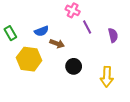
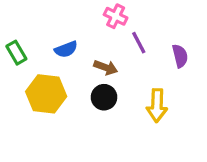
brown arrow: (57, 44) -> (106, 67), moved
black circle: (74, 66) -> (104, 97), moved
yellow arrow: (107, 77) -> (157, 105), moved

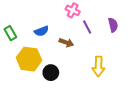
purple semicircle: (180, 56) -> (113, 25), moved
black circle: (104, 97) -> (51, 73), moved

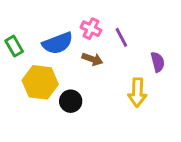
pink cross: (73, 10) -> (91, 29), moved
purple semicircle: (113, 25) -> (158, 62), moved
blue semicircle: (41, 31) -> (58, 43), size x1.5

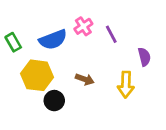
pink cross: (91, 29) -> (83, 26), turned 30
brown arrow: (92, 59) -> (85, 79), moved
black circle: (71, 101) -> (54, 101), moved

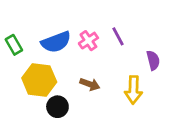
pink cross: (83, 26) -> (88, 41), moved

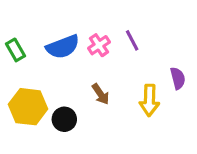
purple semicircle: (153, 60) -> (178, 78), moved
yellow hexagon: (39, 80) -> (28, 107), moved
brown arrow: (90, 84) -> (101, 94), turned 36

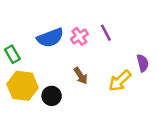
green rectangle: (15, 50) -> (12, 54), moved
yellow arrow: (149, 100) -> (120, 81), turned 45

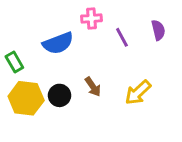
pink cross: (79, 36) -> (91, 18), moved, turned 30
purple semicircle: (143, 63) -> (158, 30), moved
black circle: (52, 96) -> (59, 95), moved

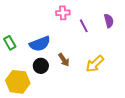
blue semicircle: (58, 43) -> (40, 44), moved
yellow hexagon: (26, 98) -> (18, 82), moved

